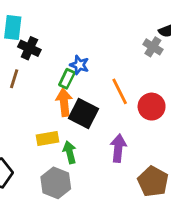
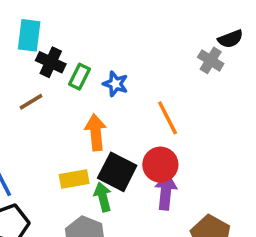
brown line: (14, 79) -> (31, 102), turned 42
green rectangle: (67, 79) -> (80, 77), moved
red circle: (152, 107) -> (160, 165), moved
black square: (84, 113) -> (117, 172), moved

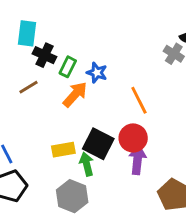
orange arrow: (96, 132) -> (75, 94), moved, turned 48

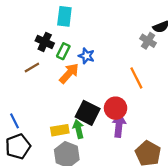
cyan rectangle: (27, 33) -> (64, 16), moved
orange line: (139, 100) -> (136, 78), moved
yellow rectangle: (63, 150) -> (60, 130), moved

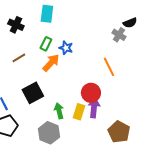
black cross: (45, 42) -> (16, 25), moved
black square: (88, 113) -> (33, 93), moved, turned 35
yellow rectangle: (60, 130) -> (79, 112), moved, turned -63

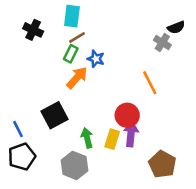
brown line: (19, 58) -> (77, 37), moved

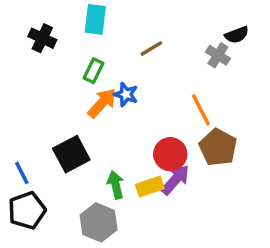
brown line: (77, 37) -> (151, 48), moved
blue star: (96, 59) -> (126, 94), moved
purple arrow: (131, 134) -> (175, 180), turned 35
yellow rectangle: (112, 139) -> (150, 187), turned 54
brown pentagon: (162, 164) -> (218, 147), moved

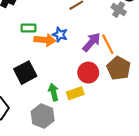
green rectangle: (93, 71) -> (29, 28), moved, turned 64
orange arrow: (102, 103) -> (45, 40), turned 54
purple arrow: (175, 180) -> (92, 42), moved

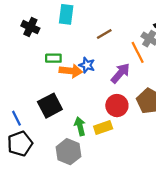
orange line: (108, 44) -> (138, 52), moved

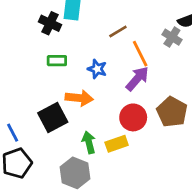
black cross: (30, 27) -> (50, 23), moved
orange line: (138, 52) -> (140, 54), moved
orange arrow: (71, 71) -> (79, 98), moved

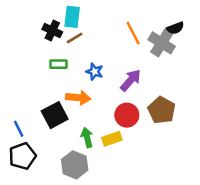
brown line: (118, 32) -> (75, 38), moved
gray cross: (172, 37) -> (162, 43), size x1.5
orange line: (140, 54) -> (133, 33), moved

